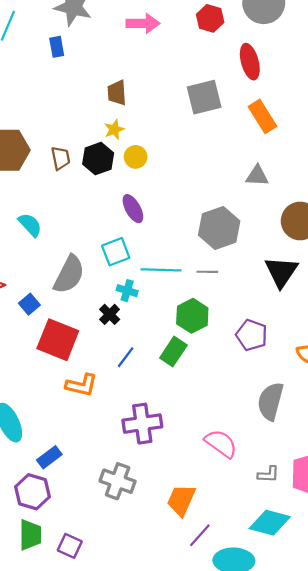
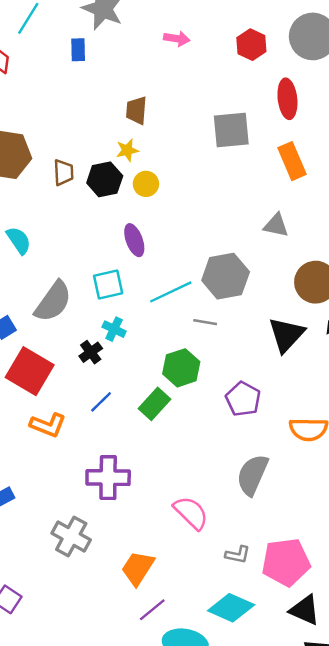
pink arrow: (143, 23) -> (177, 39), size x0.7
cyan line: (161, 270) -> (171, 292), moved, turned -36

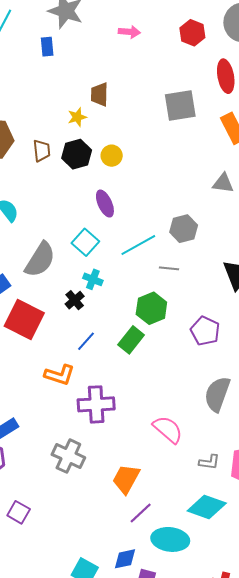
yellow star: (127, 150) -> (77, 117), moved
gray hexagon: (226, 276) -> (184, 229), size x0.7
cyan square: (108, 285) -> (85, 242), turned -32
orange L-shape: (48, 425) -> (60, 375), moved

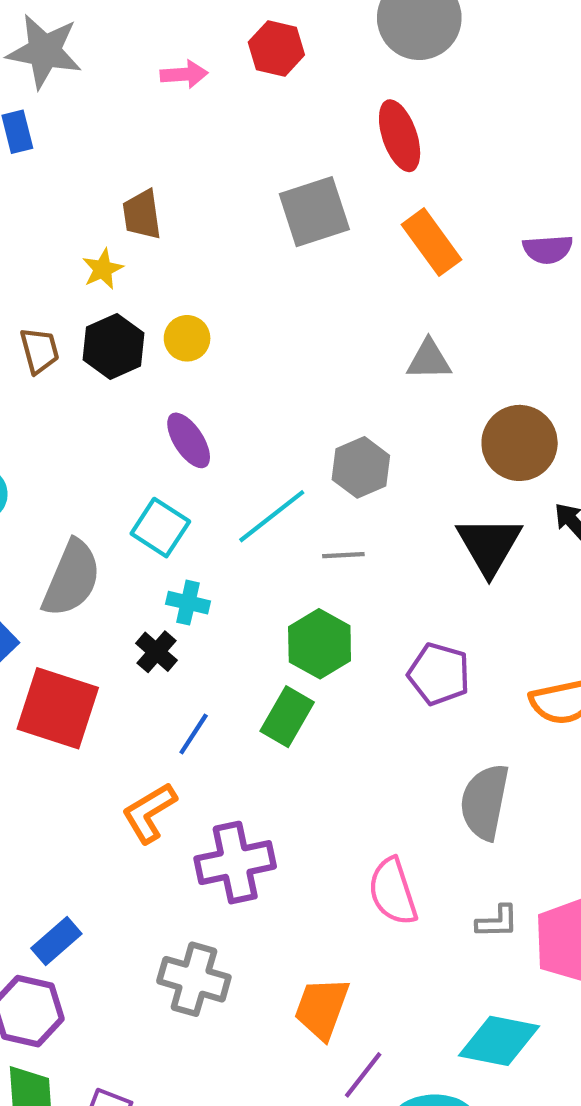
red hexagon: (192, 33) -> (276, 48), moved
orange L-shape: (60, 375) -> (149, 813), turned 140
pink semicircle: (168, 429) -> (393, 892), turned -140
gray L-shape: (209, 462) -> (497, 922), moved

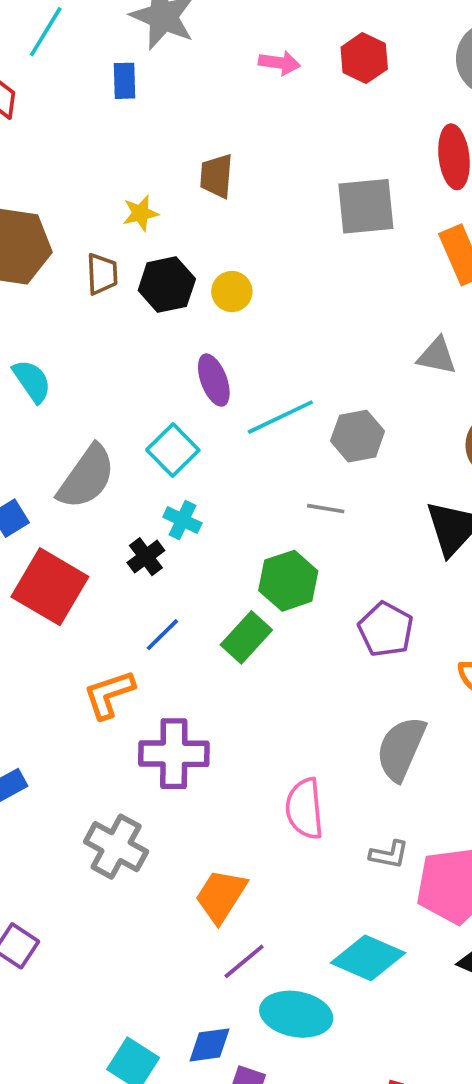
yellow star: (103, 269) -> (140, 213), moved
cyan line: (272, 516) -> (280, 417), moved

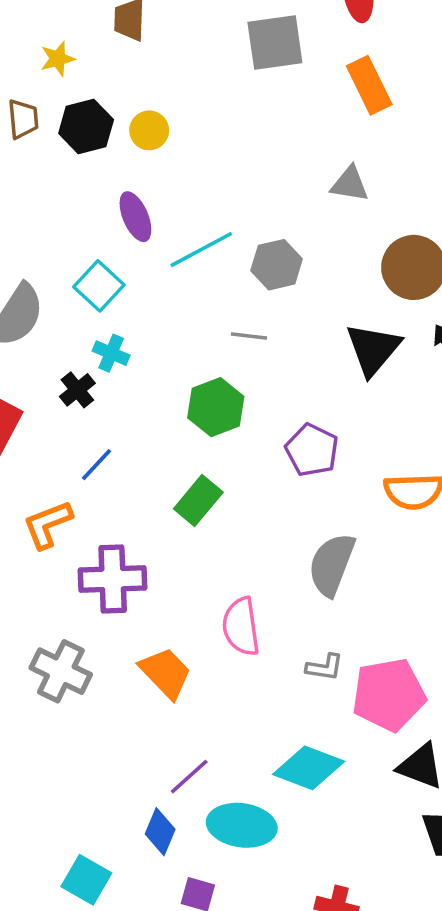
green rectangle: (246, 637) -> (198, 501), moved
orange trapezoid: (221, 896) -> (165, 673), moved, turned 106
blue diamond: (209, 1045) -> (160, 832), moved, turned -57

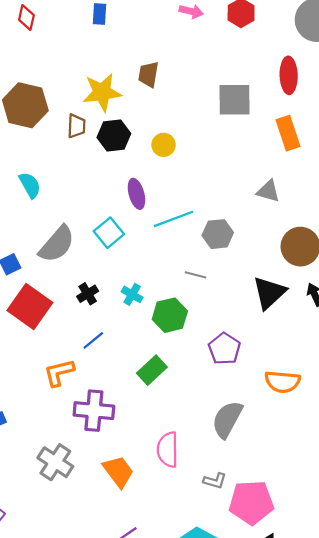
yellow star: (58, 59) -> (102, 92), size x1.8
yellow circle: (149, 130) -> (164, 145), moved
cyan cross: (111, 353) -> (132, 294), moved

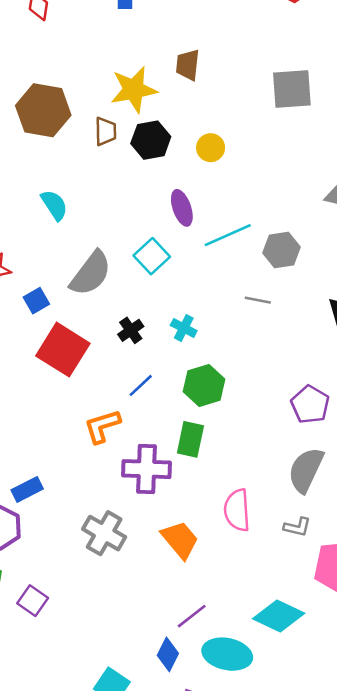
green hexagon: (170, 315) -> (204, 385), moved
purple pentagon: (224, 349) -> (310, 405), moved
green rectangle: (152, 370) -> (190, 439), moved, turned -32
gray L-shape: (215, 481) -> (297, 527), moved

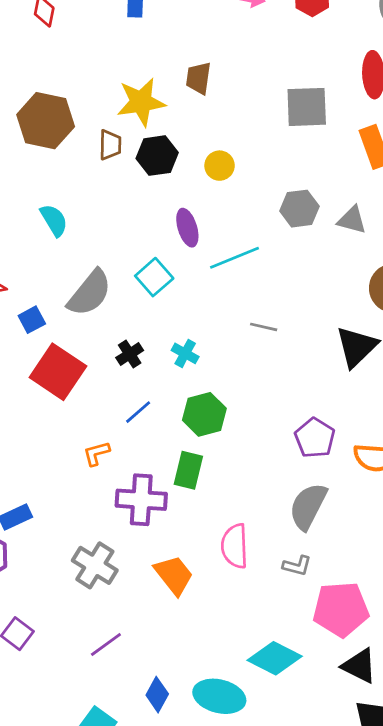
gray hexagon: (282, 250) -> (299, 209), moved
orange L-shape: (102, 426) -> (96, 453), size x0.7
purple line: (192, 616) -> (106, 645), moved

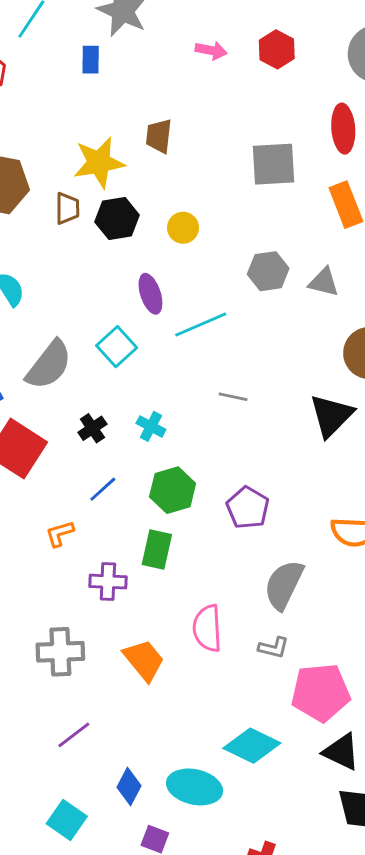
purple pentagon: (315, 438) -> (248, 508), moved
purple cross: (141, 500) -> (108, 582), size x0.7
gray cross: (95, 565) -> (60, 652), turned -33

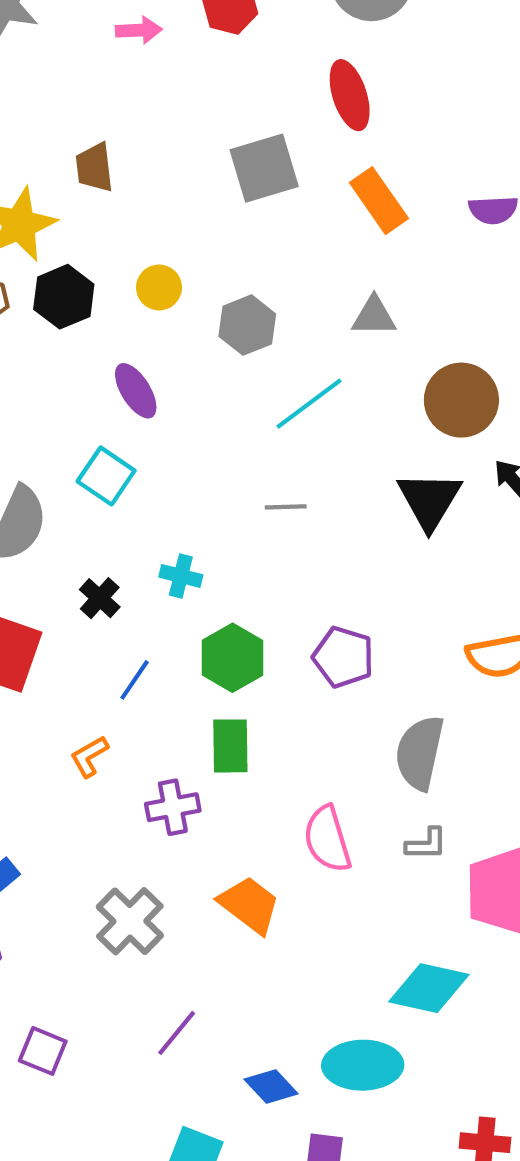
gray hexagon: (268, 271) -> (247, 325), moved
cyan line: (201, 324) -> (309, 404), moved
gray cross: (60, 652) -> (130, 921), turned -30
blue diamond: (129, 787) -> (271, 1087), turned -57

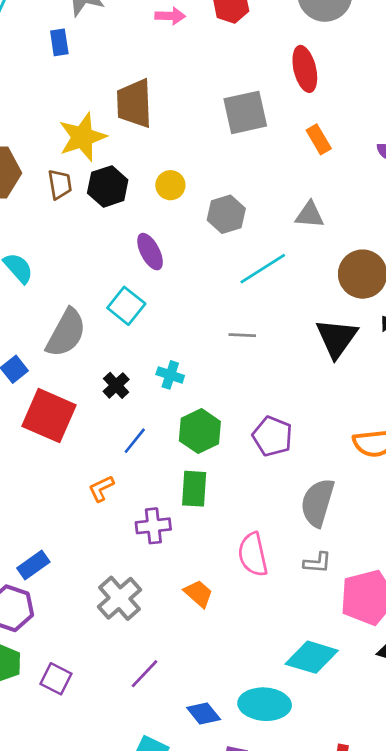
brown trapezoid: (94, 167) -> (134, 103), size x1.5
orange rectangle: (379, 201) -> (319, 139), size x0.7
orange trapezoid: (249, 905) -> (198, 594), size x0.7

